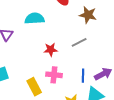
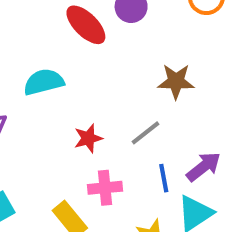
brown star: (88, 15) -> (176, 81), moved
gray line: (79, 42) -> (145, 133), moved

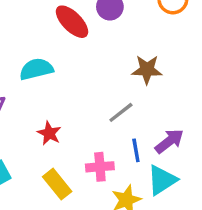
red star: (88, 138) -> (49, 133), moved, turned -30
pink cross: (105, 188) -> (100, 167), moved

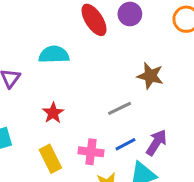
purple arrow: (169, 141) -> (156, 142), turned -32
blue line: (136, 150) -> (126, 144), turned 60

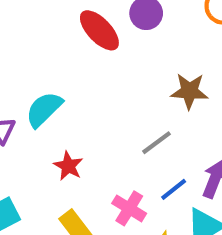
cyan semicircle: (54, 55) -> (44, 109), moved, turned -32
pink cross: (91, 152) -> (129, 208), turned 35

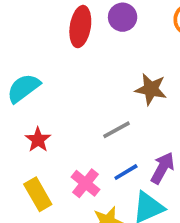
red ellipse: (99, 30) -> (80, 27), turned 45

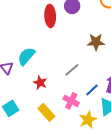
gray line: (117, 130) -> (72, 70), moved

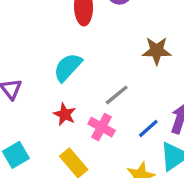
cyan semicircle: (26, 56) -> (68, 67), moved
pink cross: (71, 101) -> (102, 127), moved

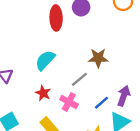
brown star: (157, 51) -> (98, 58), moved

